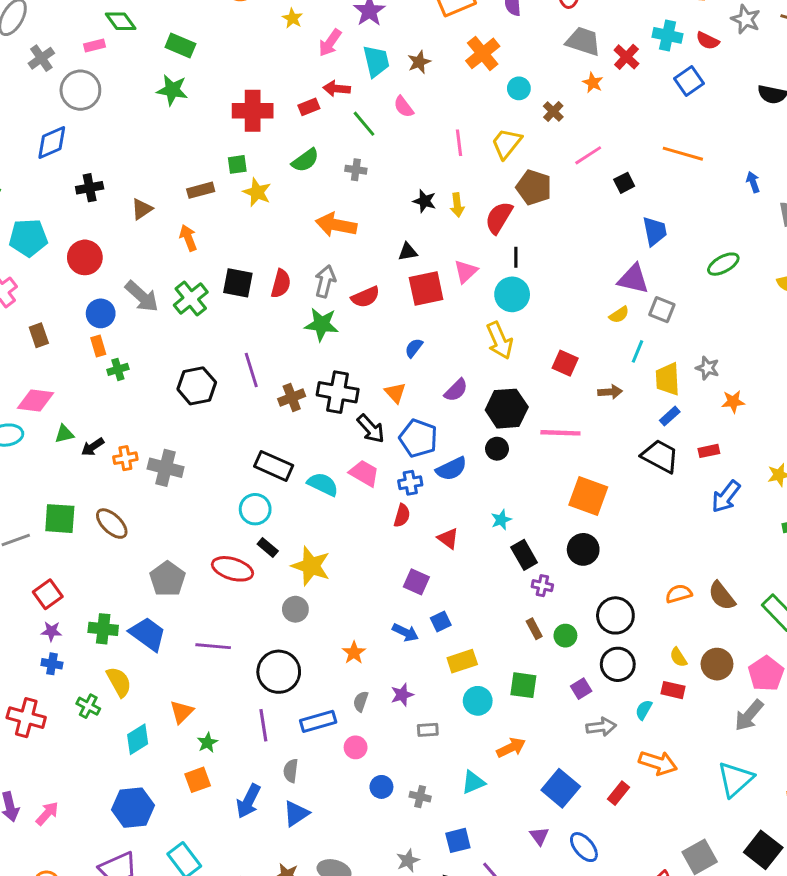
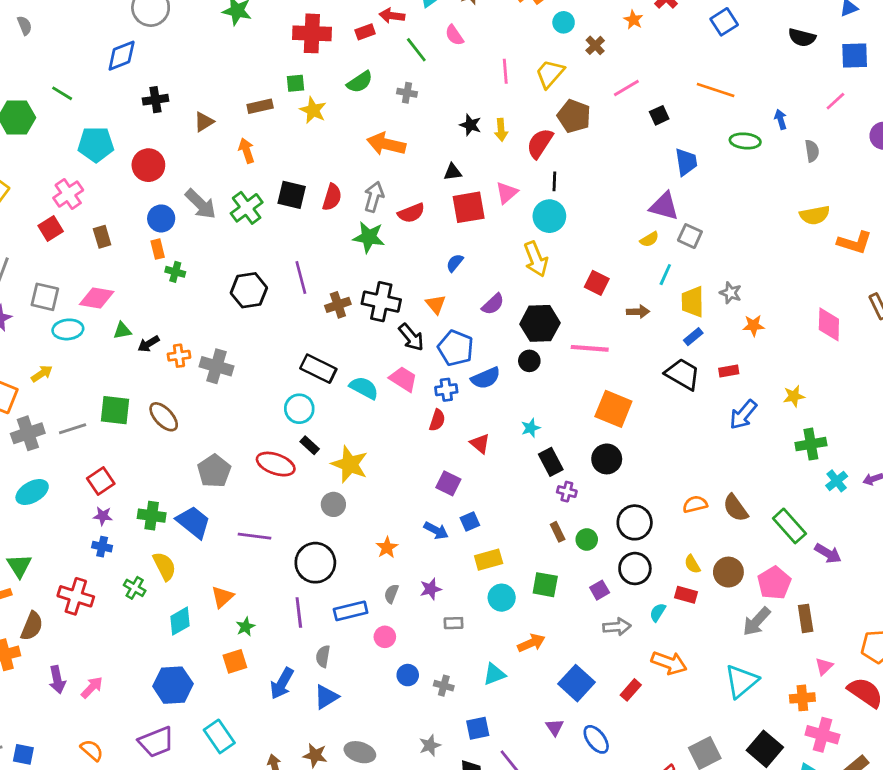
green ellipse: (723, 264) -> (745, 141), moved, turned 32
green cross: (118, 369) -> (175, 272), turned 30

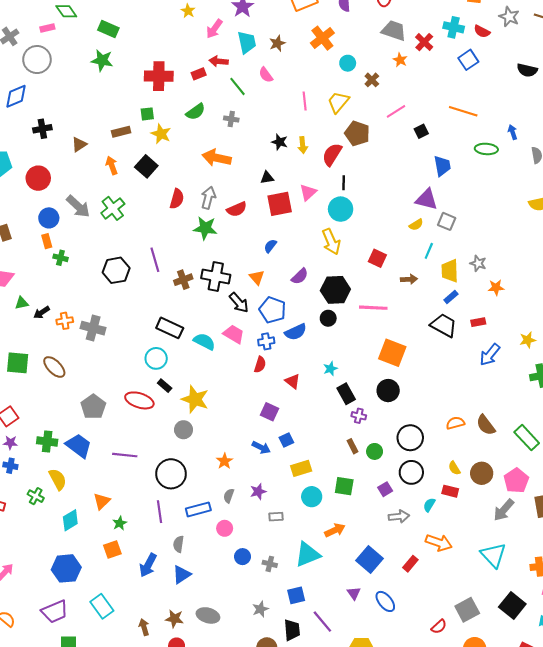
black square: (292, 195) -> (146, 166), moved, turned 30
cyan triangle: (494, 674) -> (308, 554), size x1.5
cyan triangle: (741, 681) -> (493, 555), turned -32

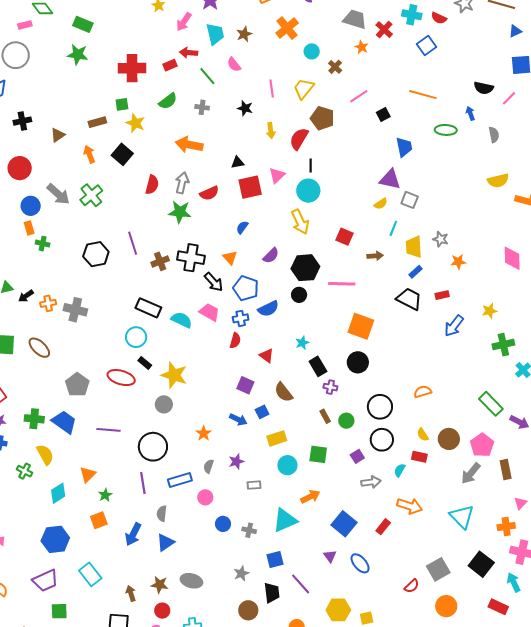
black semicircle: (527, 70) -> (484, 88), moved
black star: (280, 142) -> (245, 108), moved
brown semicircle: (486, 425) -> (284, 392), moved

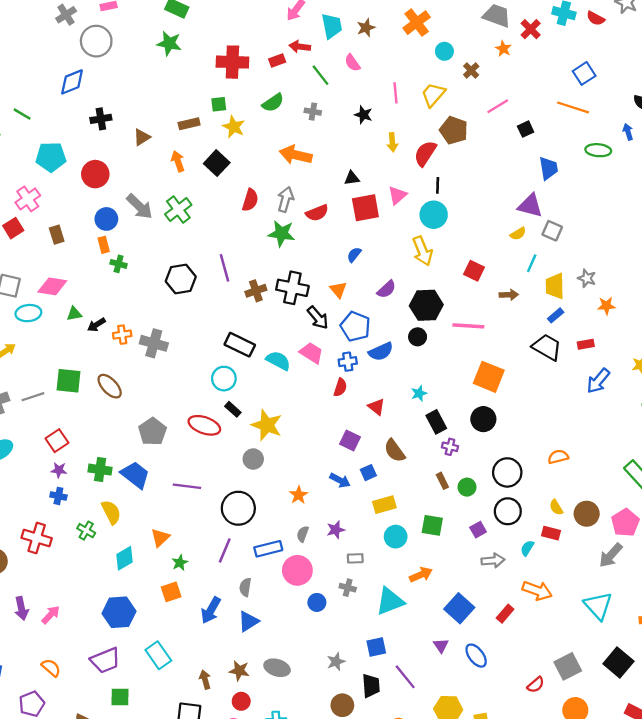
blue square: (427, 45) -> (584, 73), moved
purple line: (143, 483) -> (225, 550), turned 30
pink circle: (205, 497) -> (297, 570), size x1.6
gray cross: (249, 530) -> (348, 588), moved

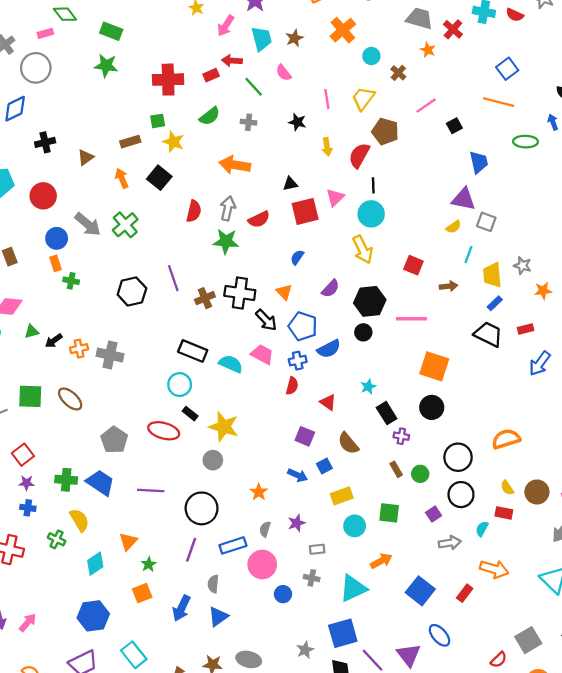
orange semicircle: (558, 457) -> (506, 439), size x1.4
purple triangle: (441, 646) -> (409, 655), moved, size x1.6
blue square: (376, 647) -> (343, 633), size x1.5

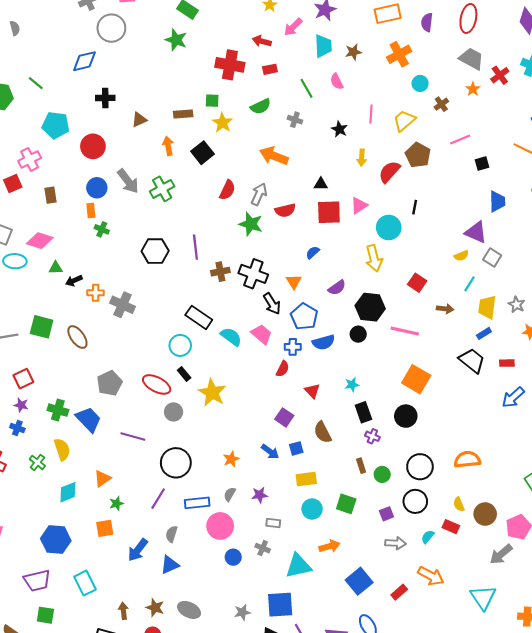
red arrow: (232, 61) -> (262, 41), moved
black line: (373, 185) -> (415, 207), moved
gray circle: (213, 460) -> (174, 412), moved

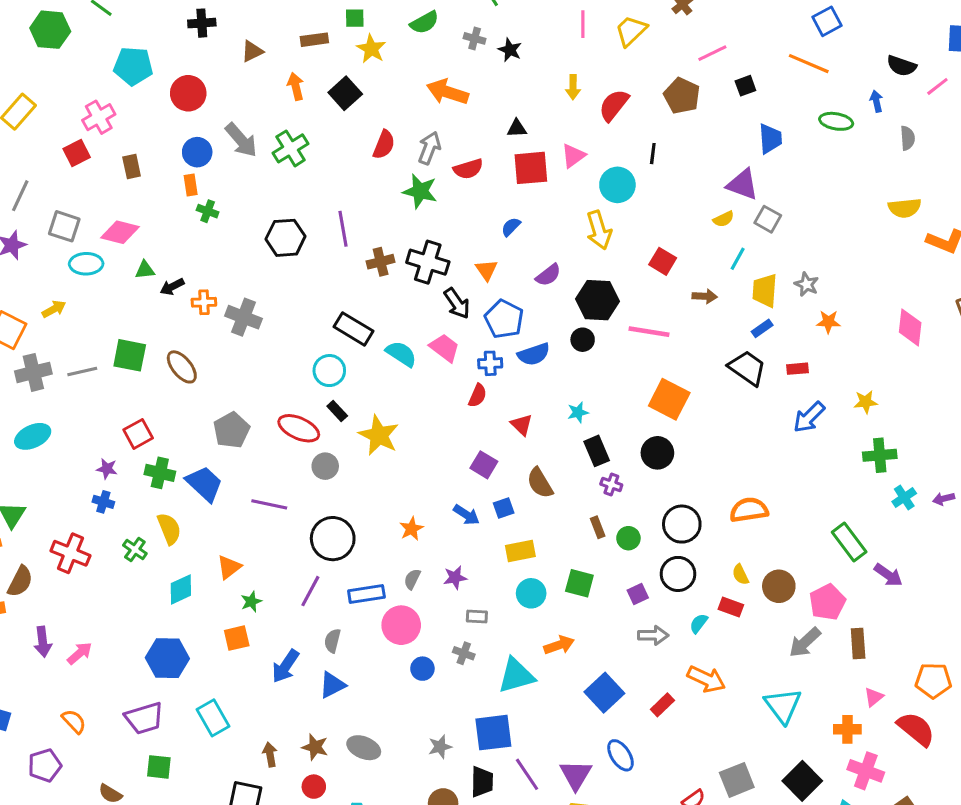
black star: (339, 129) -> (510, 50), moved
brown pentagon: (418, 155) -> (682, 96), moved
red square: (23, 379) -> (138, 434), moved

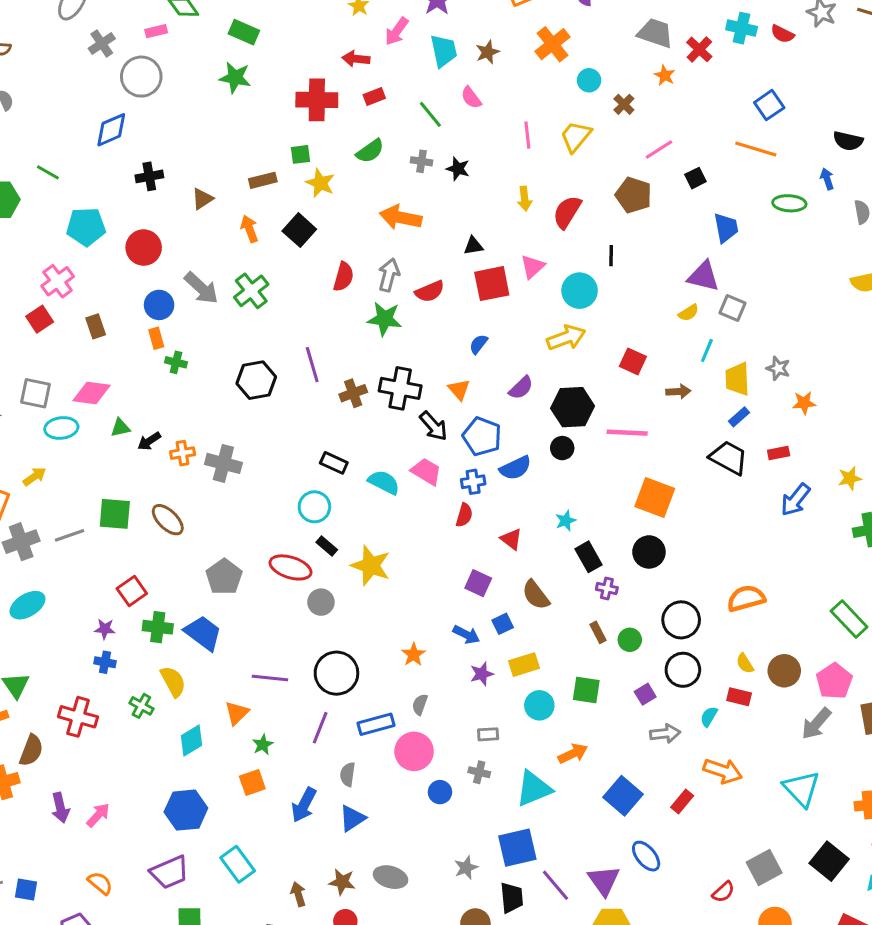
yellow arrow: (599, 230) -> (566, 338), turned -87
black rectangle: (354, 329) -> (334, 463), size x0.7
purple line: (269, 504) -> (270, 678), moved
purple star: (455, 578) -> (482, 674), moved

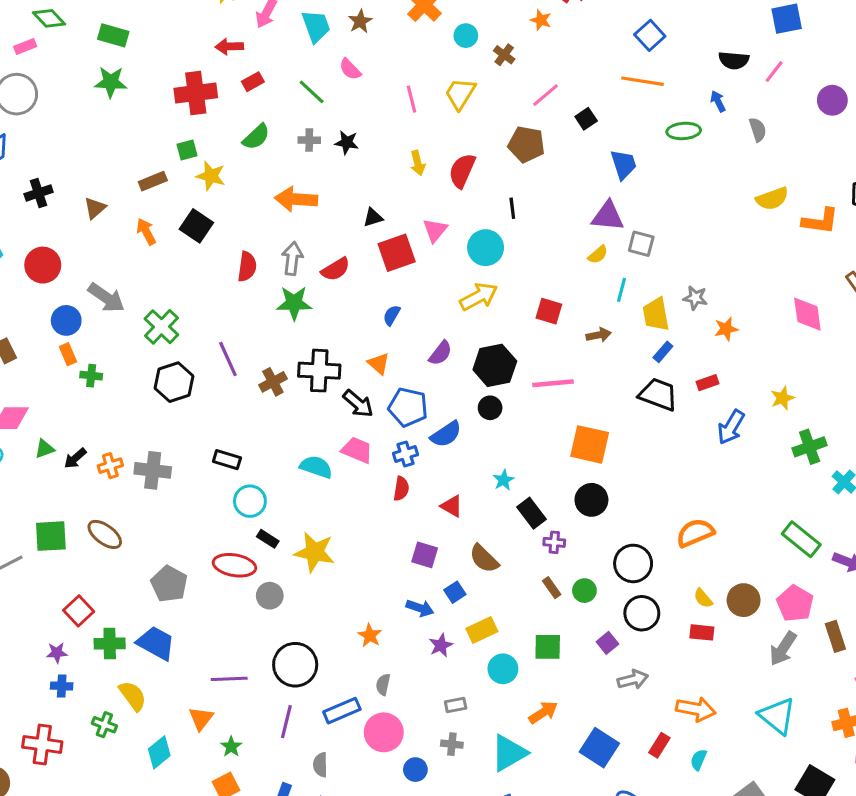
green cross: (251, 291) -> (161, 327), moved
black rectangle: (334, 463) -> (227, 460), moved
cyan semicircle: (709, 717) -> (698, 760), moved

